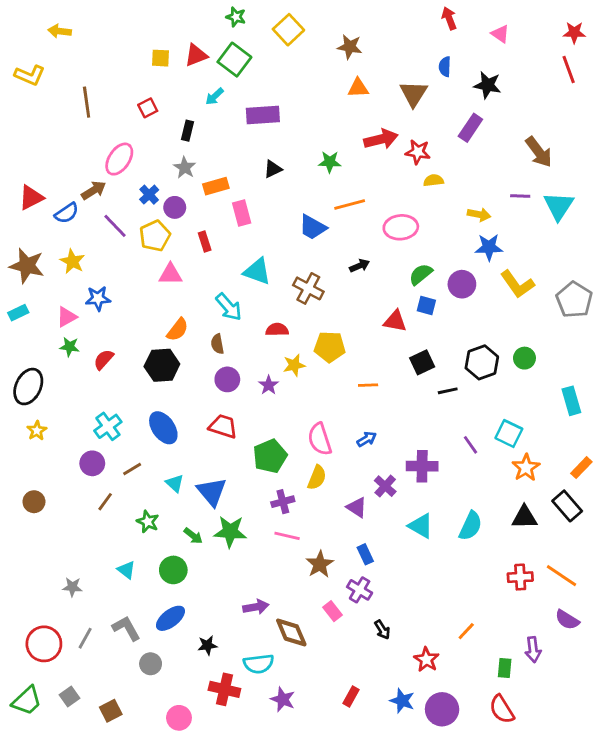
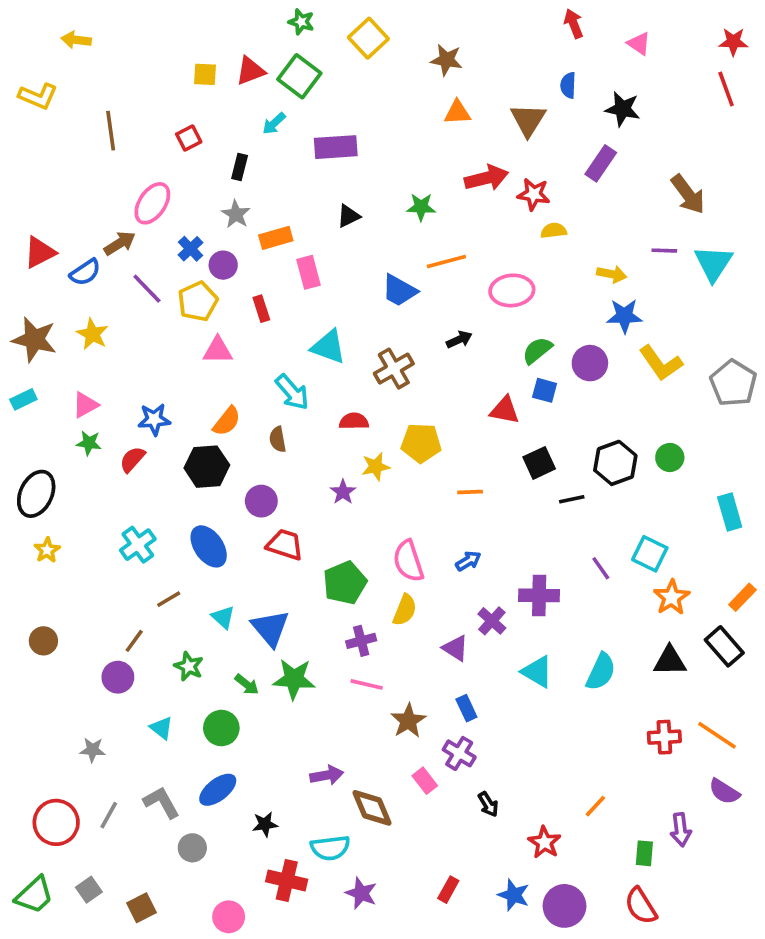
brown cross: (308, 288) -> (394, 369), turned 32
blue star: (98, 298) -> (154, 419), moved
purple circle: (227, 379) -> (261, 501), moved
purple circle: (92, 463) -> (118, 677), moved

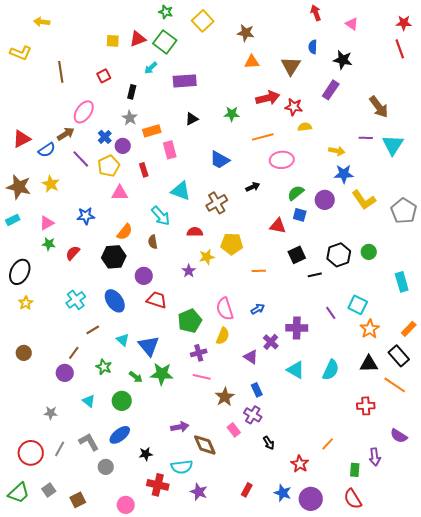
orange line: (446, 261) -> (263, 137), moved
blue star: (154, 419) -> (86, 216), moved
orange line: (717, 735) -> (395, 385), moved

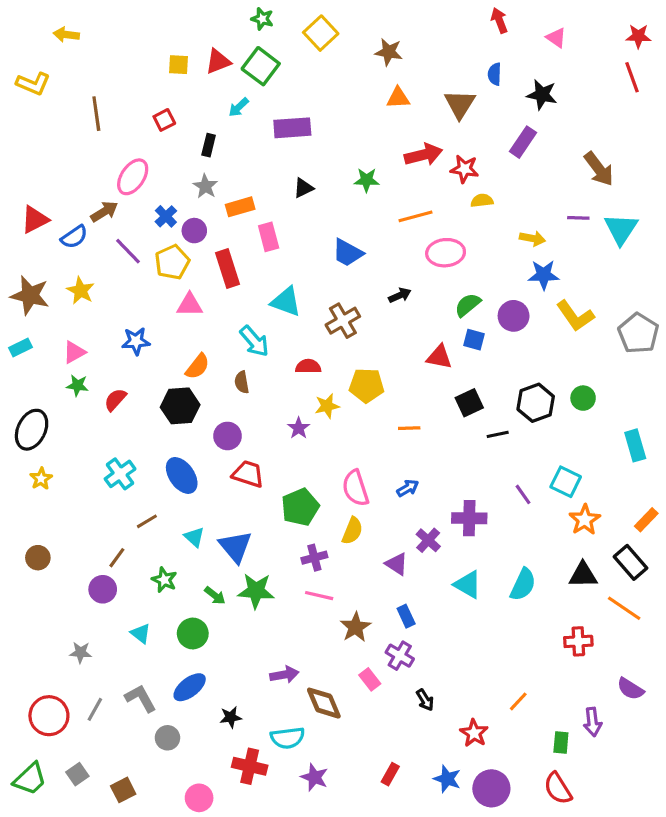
red rectangle: (144, 170) -> (228, 268), size x1.6

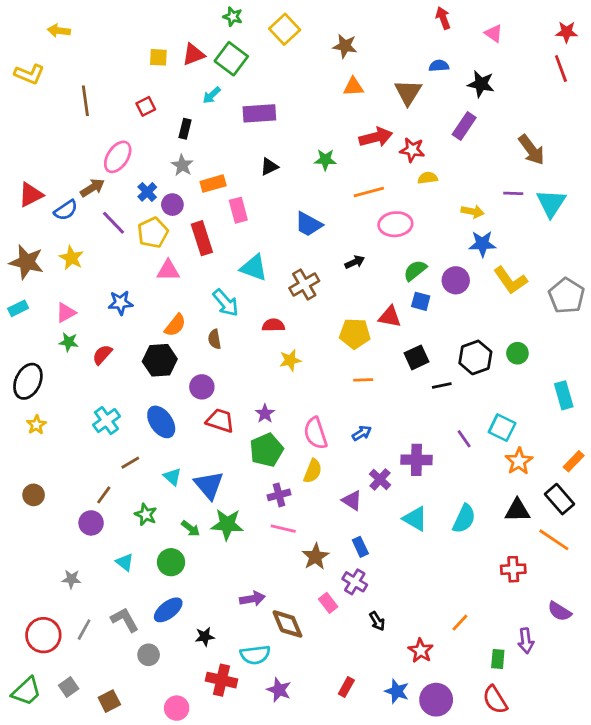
blue semicircle: (495, 74) -> (439, 66), turned 84
yellow pentagon: (367, 385) -> (355, 334), moved
purple star: (299, 428) -> (265, 414), moved

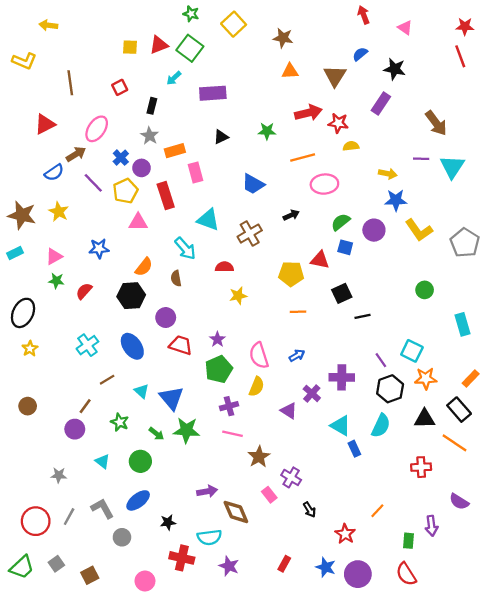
blue semicircle: (439, 66) -> (360, 54), turned -35
red triangle: (31, 195) -> (45, 124), moved
black hexagon: (475, 357) -> (390, 389), moved
orange star: (519, 461) -> (426, 378), turned 30
blue rectangle: (360, 547) -> (354, 449), moved

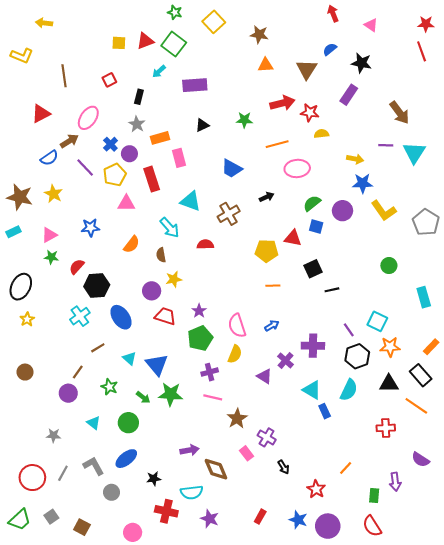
black hexagon: (131, 296) -> (97, 286), moved
yellow star: (238, 296) -> (174, 279), moved
brown square: (90, 575) -> (82, 527), turned -35

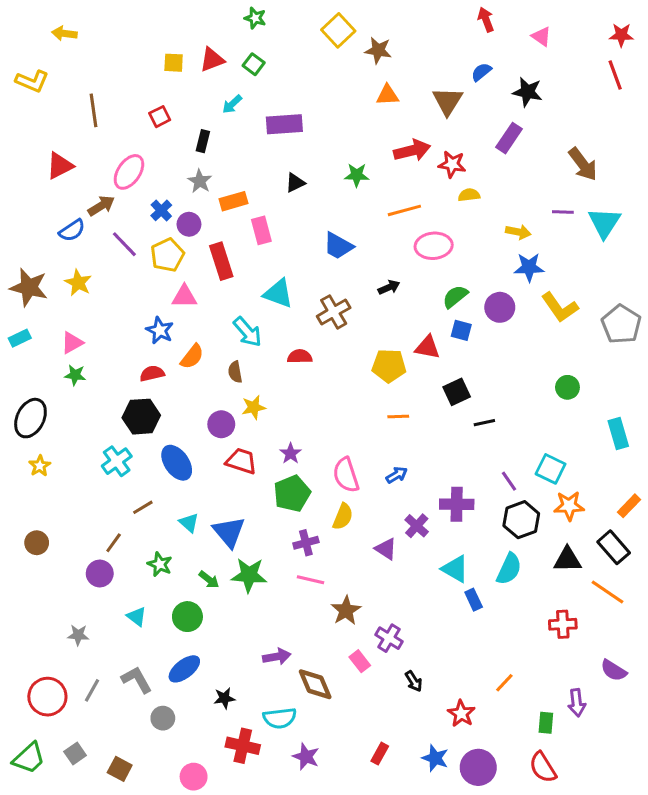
yellow square: (214, 22) -> (338, 30), moved
green square: (174, 44) -> (254, 64), size x0.6
blue star: (90, 228) -> (160, 330), moved, turned 30
red semicircle: (77, 267) -> (152, 373), moved, turned 35

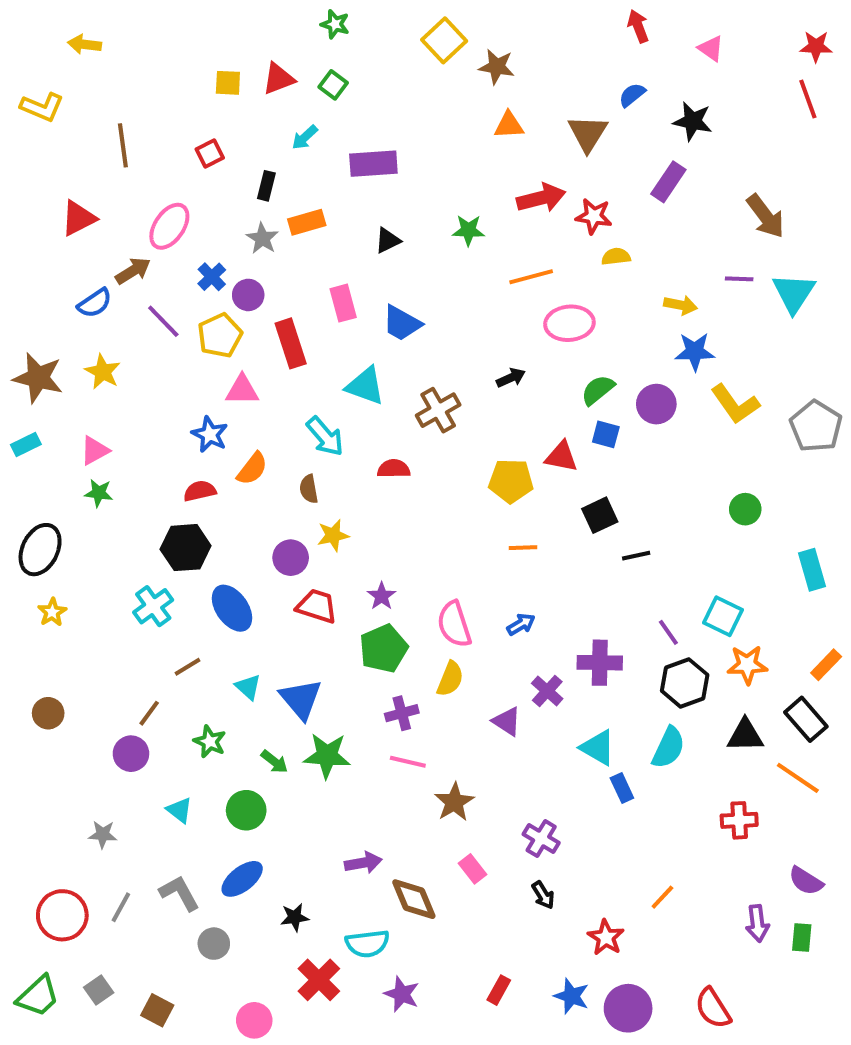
orange rectangle: (234, 201) -> (307, 222), moved
blue trapezoid: (338, 246) -> (402, 323), moved
purple cross: (389, 638) -> (541, 839), moved
green rectangle: (546, 723) -> (802, 938), moved
red cross: (243, 746) -> (319, 980), turned 32

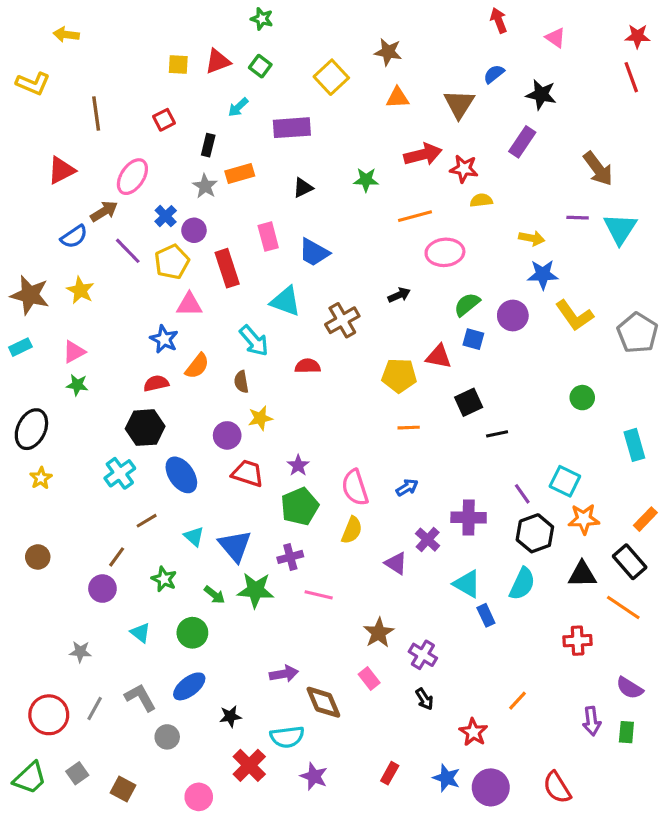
yellow square: (444, 40) -> (331, 77), moved
purple cross: (402, 713) -> (290, 557), moved
brown star: (454, 802) -> (379, 633), moved

